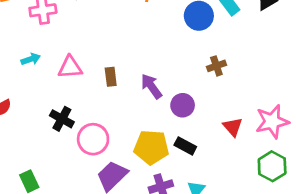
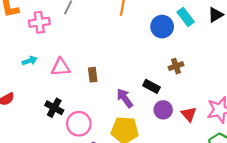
purple arrow: (151, 86) -> (125, 98), moved
purple circle: (183, 105) -> (163, 110), moved
black rectangle: (185, 146) -> (151, 86), moved

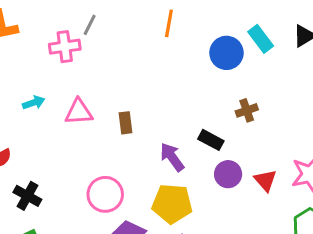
pink cross: (39, 22) -> (65, 47), moved
black cross: (54, 108) -> (27, 196), moved

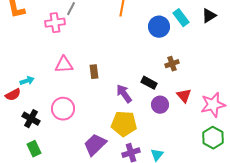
cyan arrow: (34, 103) -> (27, 81), moved
red triangle: (265, 180) -> (184, 96), moved
pink circle: (105, 194) -> (63, 109), moved

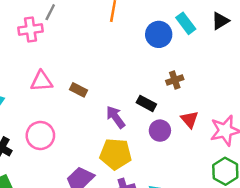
brown rectangle: (94, 72) -> (79, 90), turned -56

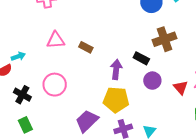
brown cross: (175, 80) -> (165, 39), size x1.6
purple arrow: (116, 117) -> (116, 69), turned 42
red triangle: (190, 119) -> (181, 88), moved

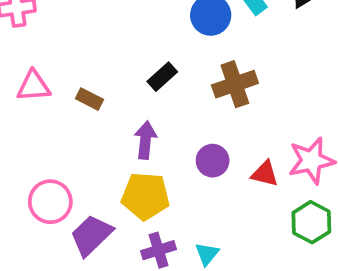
black rectangle: (141, 58) -> (162, 77), moved, turned -70
pink circle: (55, 85) -> (50, 202), moved
red triangle: (181, 88) -> (265, 174), turned -35

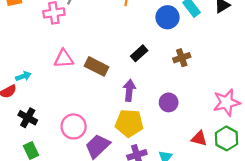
brown cross: (235, 84) -> (182, 58), size x0.7
brown rectangle: (89, 99) -> (97, 66), size x1.5
red triangle: (265, 174) -> (199, 138), moved

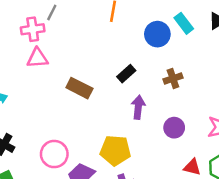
pink triangle: (64, 59) -> (37, 58), moved
purple arrow: (129, 90) -> (138, 107), moved
purple circle: (169, 102) -> (174, 128), moved

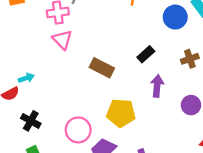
pink triangle: (37, 58) -> (62, 40), turned 50
yellow pentagon: (115, 150) -> (121, 113), moved

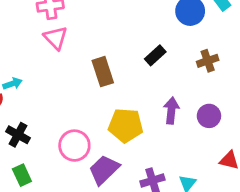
brown rectangle: (102, 68) -> (103, 72), turned 45
purple arrow: (157, 86) -> (171, 111), moved

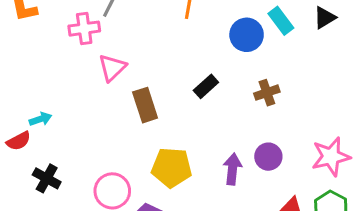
pink triangle: (56, 38) -> (112, 68), moved, turned 30
purple arrow: (171, 111) -> (232, 169), moved

